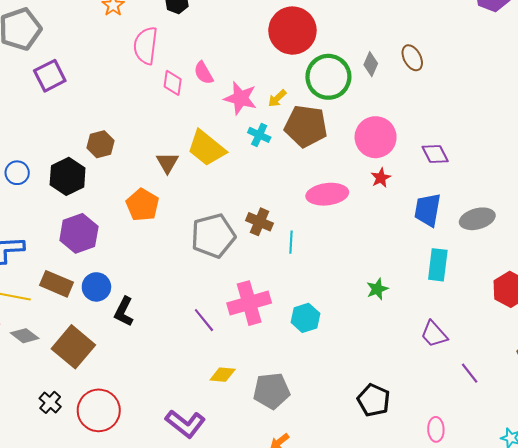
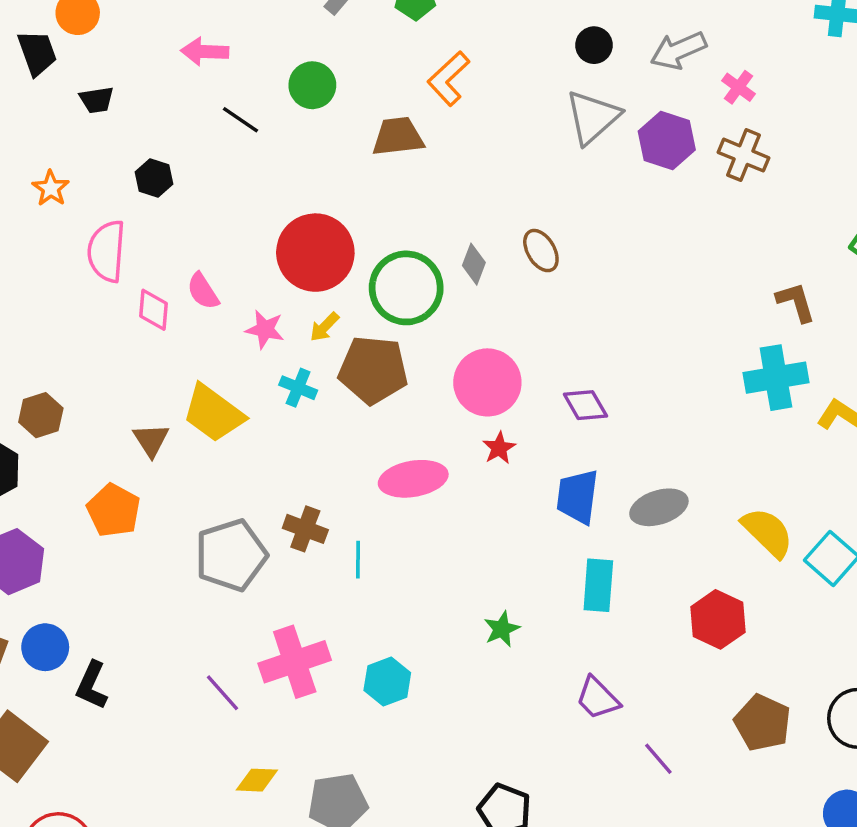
red circle: (292, 31) -> (315, 253), moved
pink star: (241, 98) -> (265, 329), size x0.7

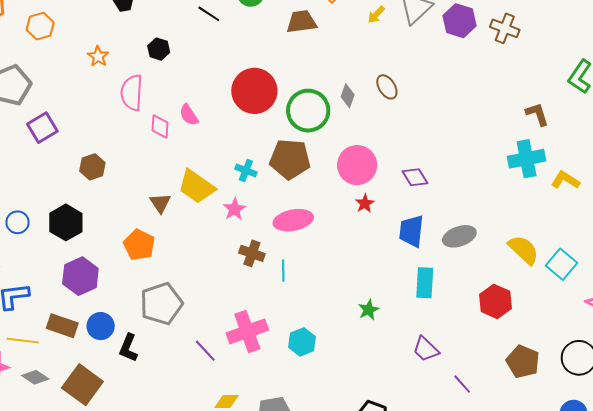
yellow arrow: (325, 327) -> (376, 15), moved
pink star: (265, 329) -> (234, 209), moved, turned 30
brown hexagon: (41, 415) -> (92, 167), moved
pink ellipse: (413, 479) -> (293, 220), moved
gray pentagon: (231, 555) -> (161, 304), moved

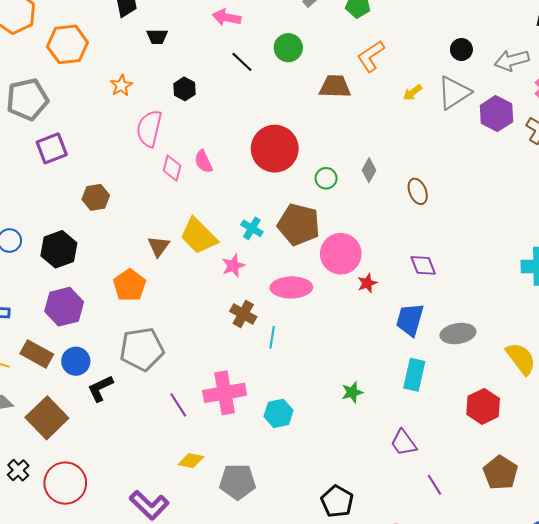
orange hexagon: (40, 26) -> (68, 44), size x1.4
brown ellipse: (387, 87) -> (418, 191), moved
green circle: (308, 111) -> (326, 178), size x0.5
pink circle: (357, 165) -> (341, 254), moved
black L-shape: (128, 348) -> (100, 388), turned 32

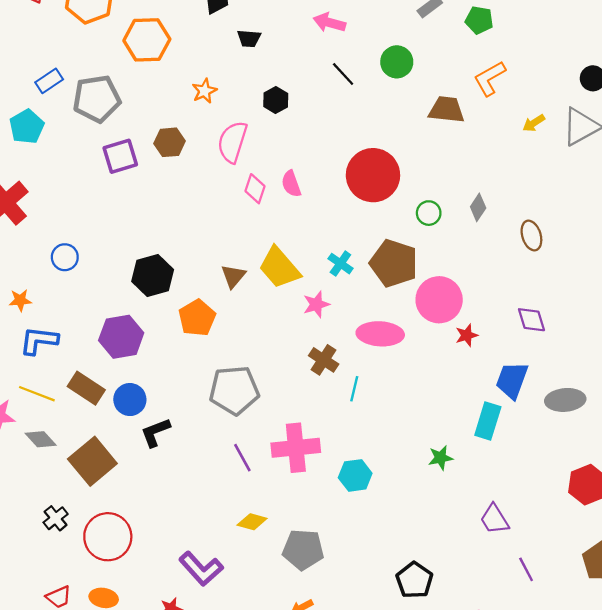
brown hexagon: (96, 197) -> (169, 142), moved
black hexagon: (59, 249) -> (153, 275), moved
gray pentagon: (142, 349) -> (234, 390), moved
cyan rectangle: (414, 375) -> (488, 421), moved

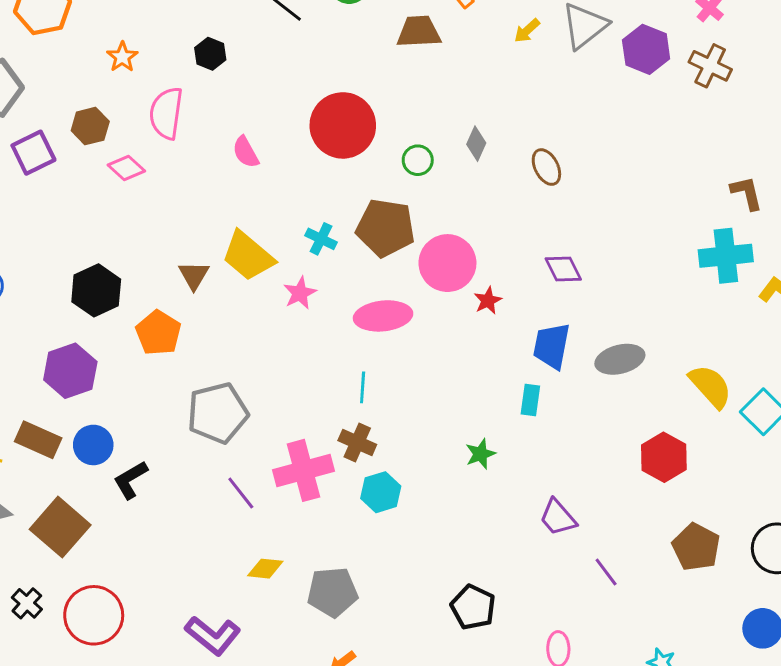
pink diamond: (255, 189) -> (126, 168), moved, turned -56
brown cross: (324, 360) -> (357, 443), moved
cyan rectangle: (488, 421) -> (530, 400), size x0.7

